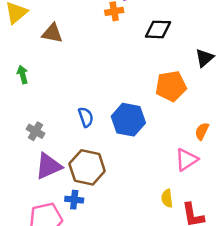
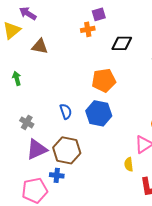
orange pentagon: (171, 86) -> (104, 80), moved
yellow semicircle: (167, 198) -> (129, 164), moved

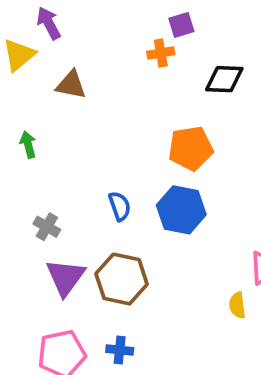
purple arrow: (28, 13) -> (49, 23), turned 30
purple triangle: (37, 149) -> (65, 277), turned -30
blue cross: (57, 175) -> (120, 350), moved

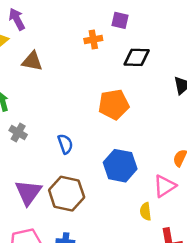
purple square: (181, 25) -> (120, 20), moved, turned 30
blue hexagon: (181, 210) -> (120, 166), moved
gray cross: (47, 227) -> (18, 133), moved

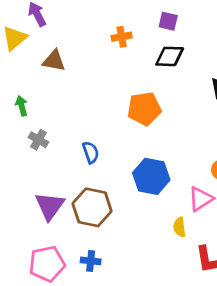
purple square: (120, 20) -> (168, 21), moved

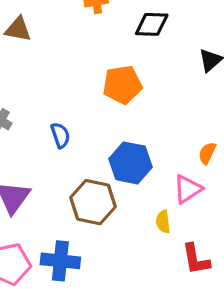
brown hexagon: (92, 207) -> (93, 202), moved
blue cross: (91, 261) -> (60, 261), size x1.6

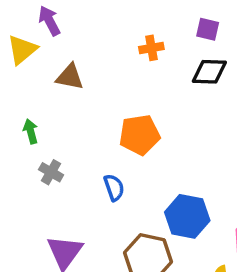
orange pentagon: (122, 85) -> (140, 135), moved

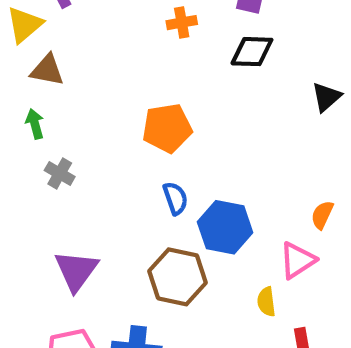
brown triangle: (70, 77) -> (47, 70), moved
blue semicircle: (114, 187) -> (175, 198), moved

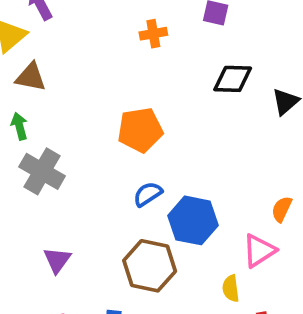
black diamond: (252, 52) -> (233, 79), moved
gray cross: (60, 174) -> (42, 171), size x1.6
blue semicircle: (175, 198) -> (148, 194), turned -104
purple triangle: (76, 271) -> (57, 260), size x0.7

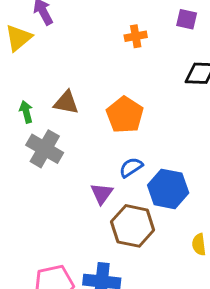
brown triangle: (31, 77) -> (66, 103), moved
orange pentagon: (140, 130) -> (125, 115), turned -30
purple triangle: (57, 260) -> (102, 194), moved

